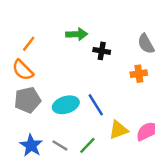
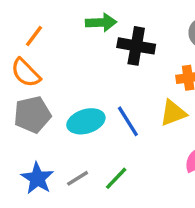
black cross: (102, 51) -> (136, 46), size x1.5
yellow triangle: (118, 130) -> (173, 113), moved
gray line: (60, 145) -> (78, 178), turned -63

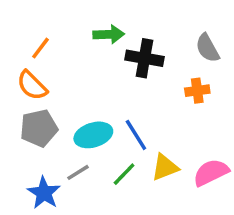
yellow triangle: (173, 113) -> (165, 167), moved
gray line: (78, 178) -> (78, 172), moved
green line: (116, 178) -> (124, 174), moved

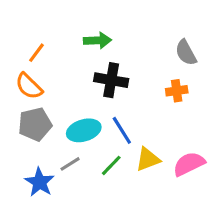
black cross: (144, 58) -> (111, 80), moved

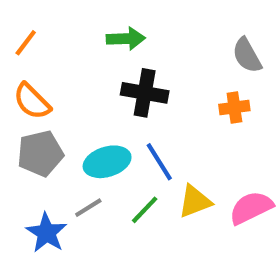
orange line: (37, 53) -> (26, 43), moved

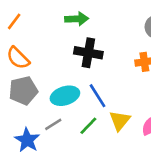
yellow triangle: (195, 201) -> (120, 120), turned -30

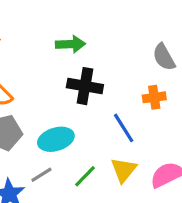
blue line: (98, 96) -> (124, 128), moved

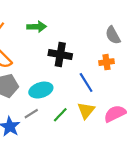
green arrow: (70, 44) -> (37, 27), moved

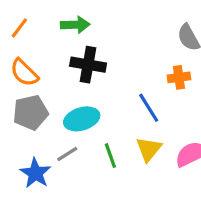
black cross: (60, 55) -> (88, 65), moved
green line: (60, 115) -> (110, 156), turned -63

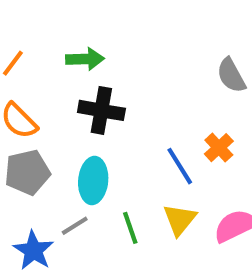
orange cross: (179, 77) -> (219, 148), moved, turned -35
cyan ellipse: (82, 119) -> (93, 180), turned -68

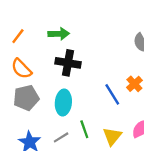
yellow triangle: (180, 220) -> (112, 136), moved
gray line: (75, 226) -> (61, 137), moved

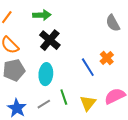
black cross: (68, 63) -> (50, 40), turned 30

